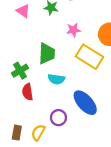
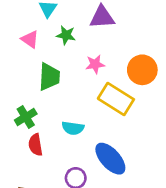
green trapezoid: (47, 54) -> (49, 77), moved

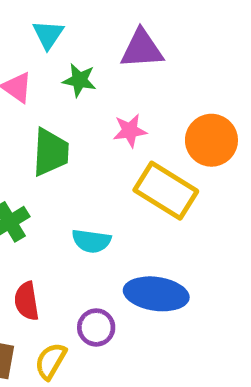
red semicircle: (35, 145) -> (27, 301), moved
blue ellipse: (110, 159) -> (156, 294), turned -40

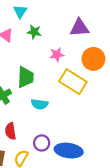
purple triangle: (142, 49) -> (79, 28), moved
green trapezoid: (51, 152) -> (26, 77), moved
blue ellipse: (156, 294) -> (69, 151), moved

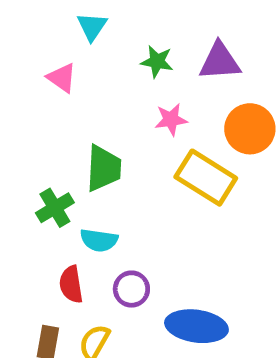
green star: (34, 32) -> (157, 61), moved
cyan semicircle: (40, 104) -> (99, 240), moved
purple circle: (42, 143) -> (131, 289), moved

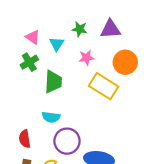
cyan triangle: (92, 27) -> (57, 44), moved
green cross: (55, 208) -> (29, 62), moved
red semicircle: (71, 284) -> (25, 139), moved
purple circle: (131, 289) -> (67, 141), size x1.5

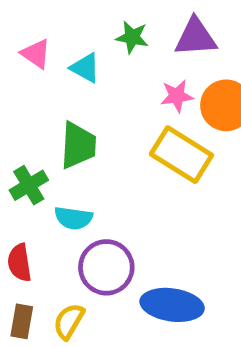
cyan triangle: (57, 44) -> (85, 68), turned -35
pink star: (86, 58) -> (177, 96), moved
green cross: (29, 62) -> (29, 185), moved

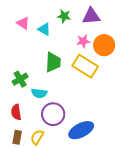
green trapezoid: (78, 145) -> (53, 62), moved
blue ellipse: (172, 305) -> (81, 130), turned -35

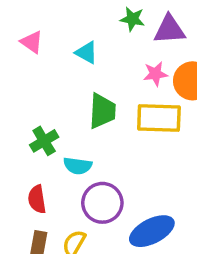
green star: (64, 16) -> (132, 19), moved
pink triangle: (23, 23) -> (32, 42), moved
yellow rectangle: (85, 66) -> (159, 118), turned -30

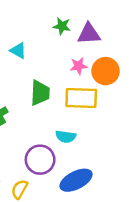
cyan triangle: (86, 53) -> (18, 51), moved
cyan semicircle: (78, 166) -> (66, 137), moved

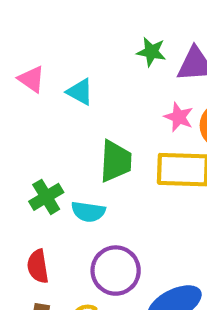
pink star: (79, 66) -> (179, 117), turned 30
cyan semicircle: (66, 137) -> (88, 212), moved

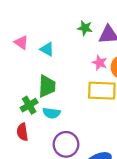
green trapezoid: (116, 161) -> (47, 86), moved
red semicircle: (38, 266) -> (22, 132), moved

